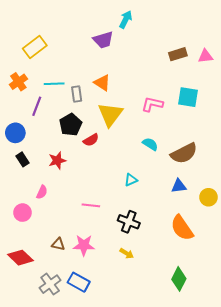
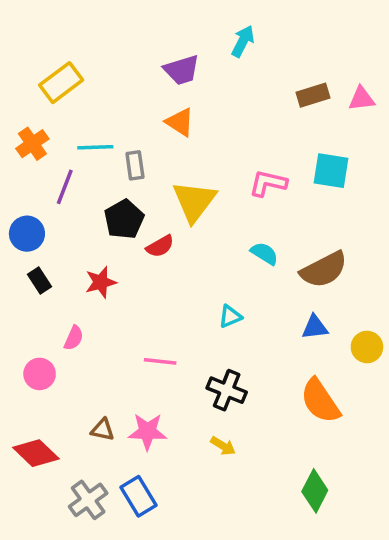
cyan arrow: (126, 19) -> (243, 41), moved
orange triangle: (102, 83) -> (180, 122), moved
blue rectangle: (79, 282) -> (139, 496), turned 30

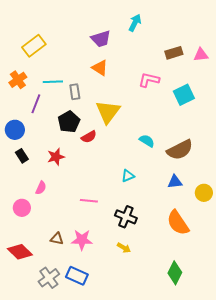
cyan square: (331, 171) -> (184, 95), turned -35
pink L-shape: (268, 183) -> (149, 80), moved
blue rectangle: (139, 496) -> (77, 276), turned -35

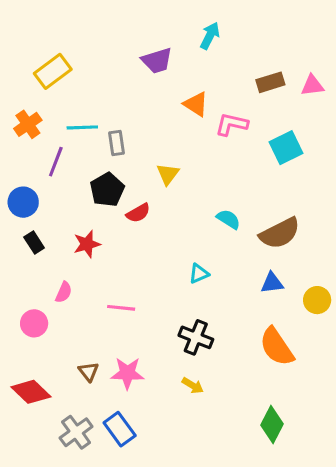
orange triangle: (100, 68) -> (196, 104), moved
yellow triangle: (108, 112) -> (168, 174), size x0.6
pink line: (89, 201) -> (121, 308), moved
brown triangle: (57, 239) -> (88, 372), turned 40
blue rectangle: (77, 276) -> (120, 429), turned 30

